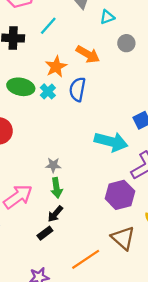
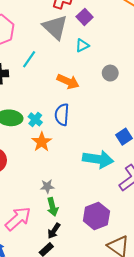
gray circle: (126, 43) -> (110, 73), moved
orange star: (56, 67) -> (42, 142), moved
purple hexagon: (120, 195) -> (96, 216), moved

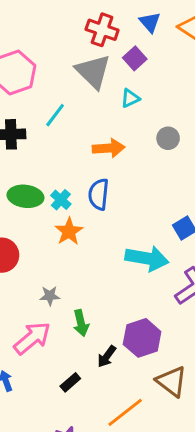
orange arrow: (68, 82) -> (109, 148), turned -30
gray star: (47, 186) -> (50, 296), moved
black arrow: (54, 231) -> (107, 356), moved

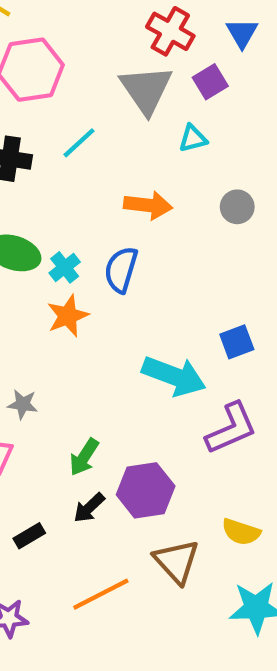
green arrow: (81, 323) -> (84, 457), moved, turned 35

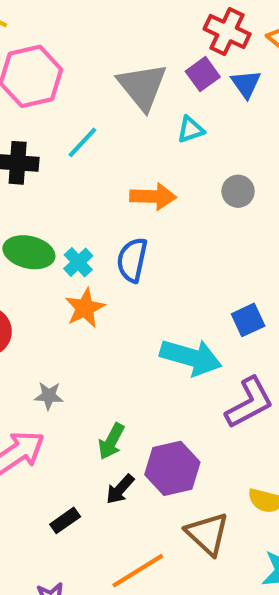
red cross: (170, 31) -> (227, 31), moved
blue triangle: (242, 33) -> (246, 84), moved

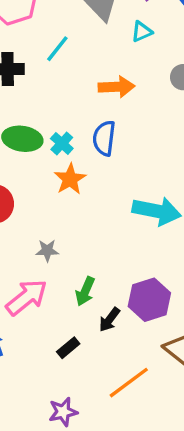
green arrow: (111, 441) -> (85, 291), moved

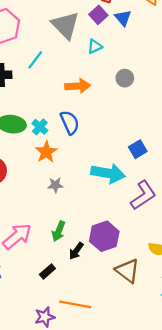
blue semicircle: (104, 138) -> (70, 122), turned 150
gray star: (47, 251) -> (55, 185), moved
orange line: (129, 383) -> (75, 304), moved, turned 48

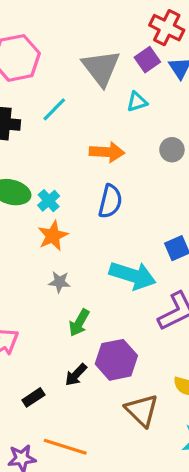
blue semicircle: (70, 122) -> (110, 201), moved, turned 30
green arrow: (59, 231) -> (79, 323), moved

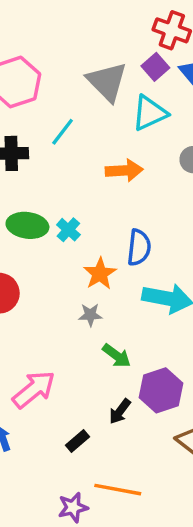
cyan triangle: (137, 102) -> (150, 113), size x1.6
blue semicircle: (110, 201) -> (139, 248), moved
orange star: (53, 236) -> (100, 274), moved
green arrow: (79, 323) -> (117, 356), turned -76

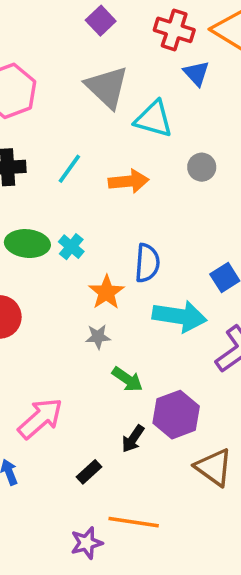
purple square: (155, 67) -> (101, 21), moved
cyan triangle: (150, 113) -> (154, 119), turned 42
cyan line: (63, 132) -> (69, 169), moved

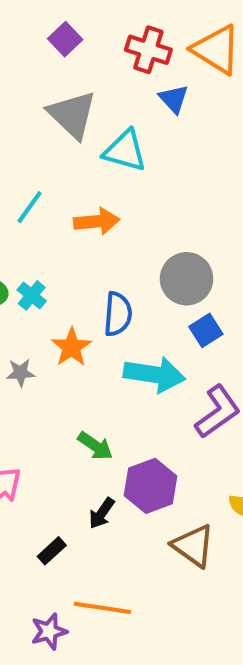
gray circle: (202, 167) -> (187, 279), moved, size x1.6
gray star: (98, 337) -> (20, 373), moved

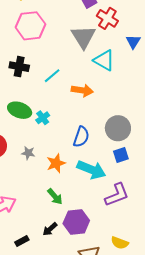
red cross: (148, 50) -> (107, 18), moved
orange star: (72, 347) -> (56, 163), moved

